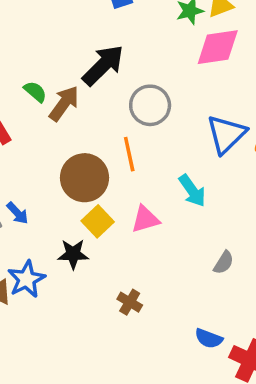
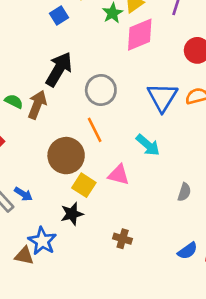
pink triangle: (145, 219) -> (119, 175), turned 45
blue semicircle: (209, 338) -> (187, 251), turned -42

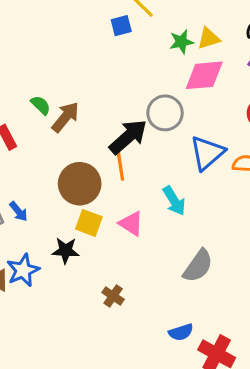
black arrow: (59, 69) -> (128, 137), moved
gray circle: (101, 90) -> (165, 113), moved
yellow square: (84, 185) -> (89, 223), turned -30
gray semicircle: (184, 192) -> (198, 266), size x1.6

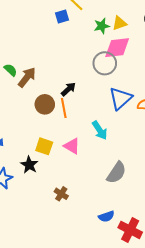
gray circle: (165, 113) -> (105, 63), moved
black arrow: (128, 137) -> (68, 89), size x0.6
brown circle: (80, 184) -> (45, 104), moved, size x0.7
black star: (66, 251) -> (29, 165), turned 30

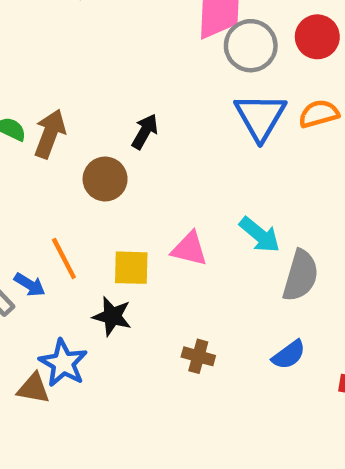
gray circle: (105, 63) -> (251, 46), moved
orange line: (64, 108) -> (64, 259), moved
cyan arrow: (100, 130) -> (260, 235), moved
blue semicircle: (106, 216) -> (289, 355), moved

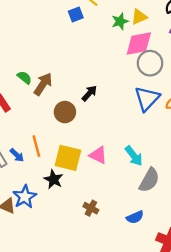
yellow square: (131, 268) -> (68, 158), size x1.4

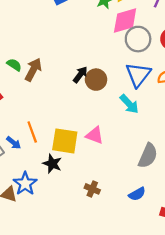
brown circle: (65, 112) -> (96, 80), moved
cyan arrow: (134, 156) -> (129, 104), moved

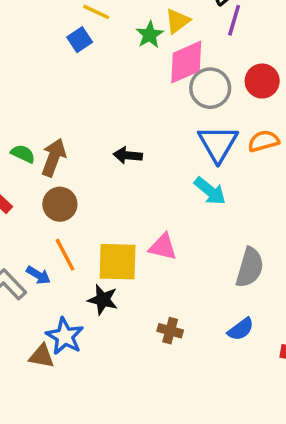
black arrow: (80, 75) -> (128, 155), turned -114
brown circle: (96, 80) -> (60, 204), moved

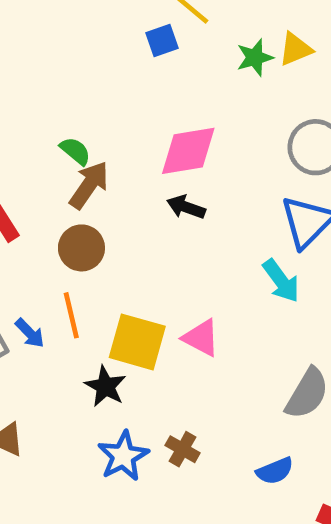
pink diamond: (186, 62) -> (188, 151), moved
green semicircle: (23, 154) -> (75, 151), moved
blue star: (65, 336) -> (123, 456), moved

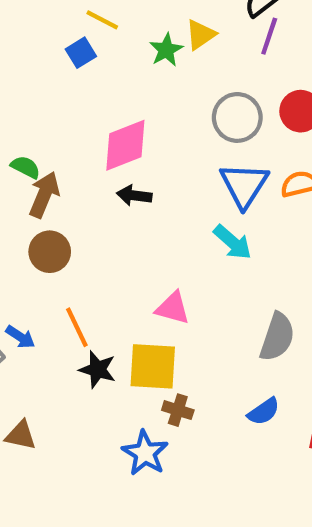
orange line: (71, 315) -> (77, 327), moved
yellow square: (137, 342) -> (153, 366), moved
blue star: (123, 456) -> (145, 453), moved

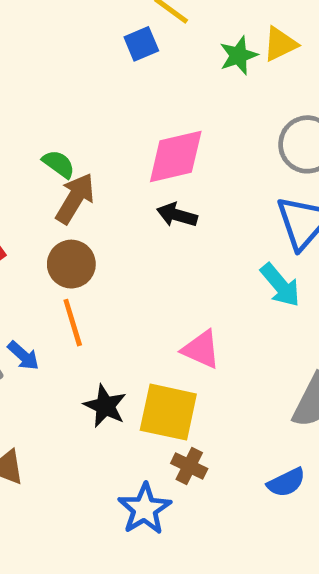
orange line: (77, 327) -> (73, 323), moved

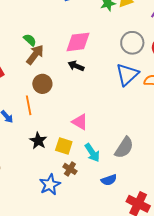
brown circle: (71, 264) -> (42, 84), moved
cyan arrow: (280, 285) -> (92, 153), moved
yellow square: (168, 412) -> (64, 146), size x0.7

